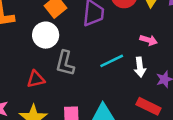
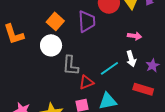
cyan line: (112, 61) -> (109, 68), moved
red triangle: (36, 79) -> (86, 82), moved

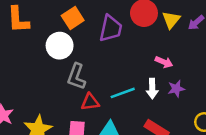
purple star: (153, 65) -> (176, 89), moved

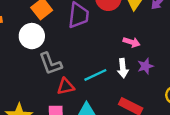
gray L-shape: (76, 77) -> (50, 64), turned -35

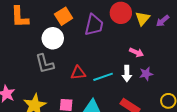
gray L-shape: (50, 64) -> (45, 64), moved
red triangle: (66, 86) -> (78, 73), moved

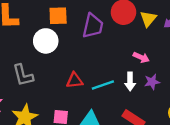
orange square: (64, 16) -> (58, 16), turned 30
gray L-shape: (45, 64) -> (23, 75), moved

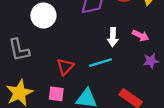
red triangle: (75, 80) -> (65, 67), moved, turned -42
white arrow: (130, 81) -> (113, 37), moved

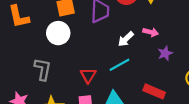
white arrow: (113, 37) -> (126, 39), turned 56
gray L-shape: (19, 50) -> (43, 69), turned -145

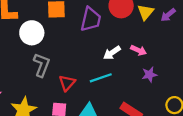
white circle: (58, 33) -> (32, 33), moved
gray L-shape: (43, 69) -> (42, 65), moved

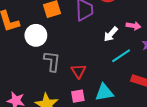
cyan line: (101, 78) -> (121, 56), moved

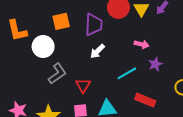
white arrow: (111, 34) -> (97, 51), moved
gray L-shape: (52, 61) -> (57, 74), turned 45

